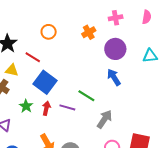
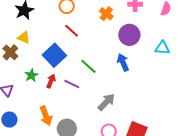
orange cross: (89, 32) -> (106, 14), turned -32
red line: (33, 57) -> (72, 31), moved
green line: (86, 96) -> (88, 66), moved

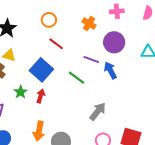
purple line: (72, 84) -> (91, 59), moved
orange arrow: (46, 116) -> (39, 131), turned 36

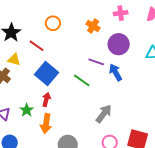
red line: (56, 44) -> (37, 46), moved
green star: (21, 92) -> (27, 110), moved
orange arrow: (39, 131) -> (46, 124), moved

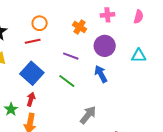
red line: (37, 46) -> (33, 41), moved, turned -49
purple line: (96, 62) -> (71, 56), moved

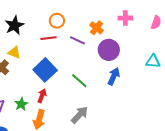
purple circle: (105, 46) -> (109, 50), moved
purple line: (71, 56) -> (77, 40), moved
blue arrow: (101, 74) -> (114, 76), turned 48
gray arrow: (88, 115) -> (80, 115), moved

